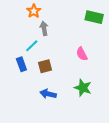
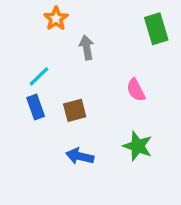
green rectangle: (94, 17) -> (156, 29), turned 60
gray arrow: (44, 28) -> (87, 47), moved
cyan line: (32, 46) -> (39, 76), moved

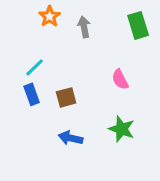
gray arrow: (87, 47) -> (84, 27), moved

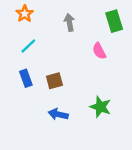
orange star: (50, 16) -> (25, 14), moved
cyan line: (35, 67) -> (28, 46), moved
pink semicircle: (120, 79) -> (99, 51), moved

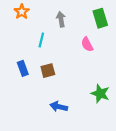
cyan line: (28, 46) -> (41, 40), moved, turned -32
green star: (100, 107) -> (100, 93), moved
blue arrow: (58, 114) -> (59, 107), moved

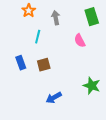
orange star: (22, 12) -> (29, 11), moved
blue arrow: (59, 107) -> (54, 98), turned -42

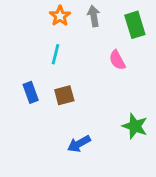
orange star: (29, 11) -> (60, 16), moved
gray arrow: (56, 18) -> (94, 16), moved

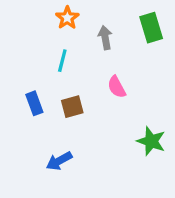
gray arrow: (94, 16) -> (105, 38), moved
pink semicircle: (117, 60) -> (117, 87), moved
blue arrow: (79, 144) -> (59, 161), moved

